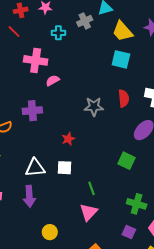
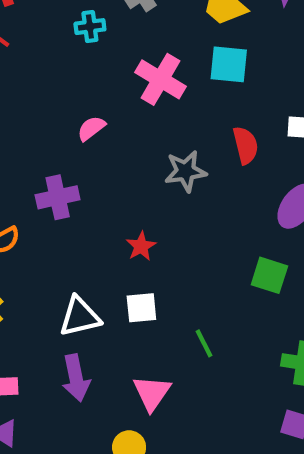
pink cross: (36, 60) -> (161, 79), moved, turned 30
pink triangle: (89, 212) -> (152, 393), moved

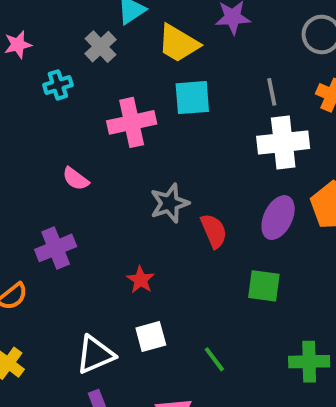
pink cross: (161, 79) -> (132, 122), turned -33
pink semicircle: (91, 128) -> (76, 179), turned -96
red semicircle: (246, 145) -> (214, 231), moved

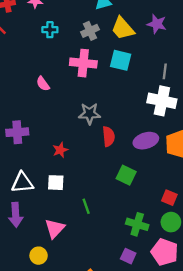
gray cross: (101, 47) -> (90, 31), moved
purple ellipse: (278, 218) -> (146, 141), turned 30
purple cross: (56, 248) -> (17, 132), moved

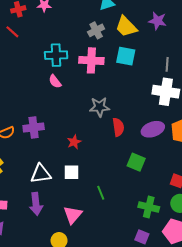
cyan cross: (50, 30) -> (56, 55), moved, size x1.5

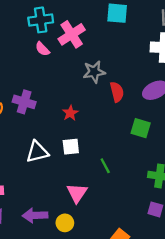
pink cross: (91, 60) -> (72, 34), moved, turned -30
purple cross: (34, 127) -> (24, 102), turned 30
purple arrow: (36, 204) -> (35, 215), moved, turned 100

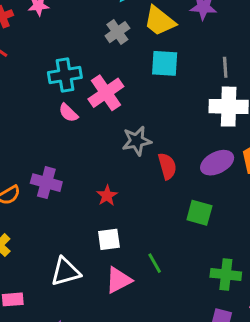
white triangle: (37, 152) -> (65, 272), moved
pink triangle: (77, 193) -> (118, 280), moved, turned 30

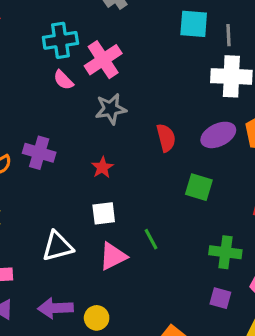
cyan square: (165, 63) -> (194, 24), moved
gray star: (137, 141) -> (111, 109), moved

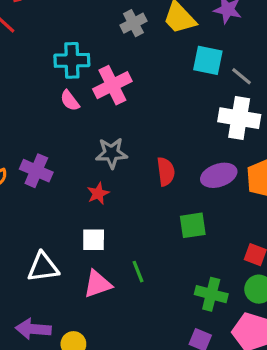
gray line: (228, 35) -> (241, 76), turned -55
gray star: (111, 109) -> (112, 153), moved
green square: (199, 187) -> (193, 225), turned -32

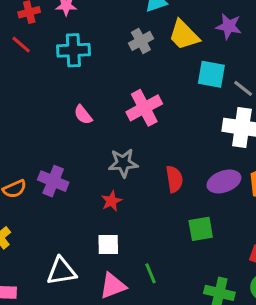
cyan cross: (72, 60) -> (73, 50), moved
pink cross: (112, 85) -> (144, 108), moved

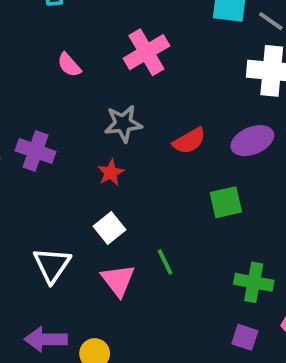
red semicircle: (174, 179) -> (189, 141), turned 72
white square: (108, 245) -> (110, 228), turned -35
white triangle: (62, 271) -> (52, 265), turned -44
pink triangle: (113, 286) -> (118, 280), turned -44

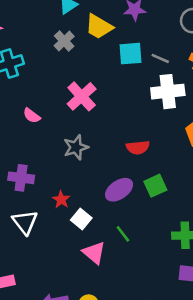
red semicircle: (189, 141) -> (138, 147), moved, turned 35
purple ellipse: (252, 141) -> (119, 190), moved
red star: (111, 173) -> (61, 200), moved
white triangle: (52, 265) -> (25, 222), moved

